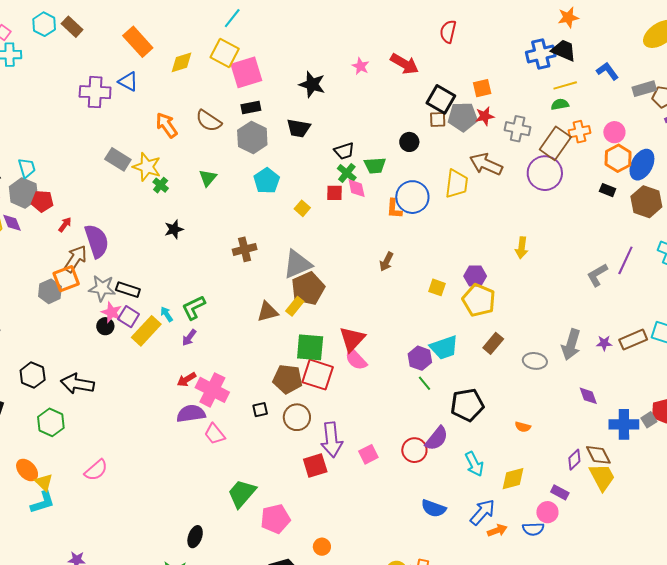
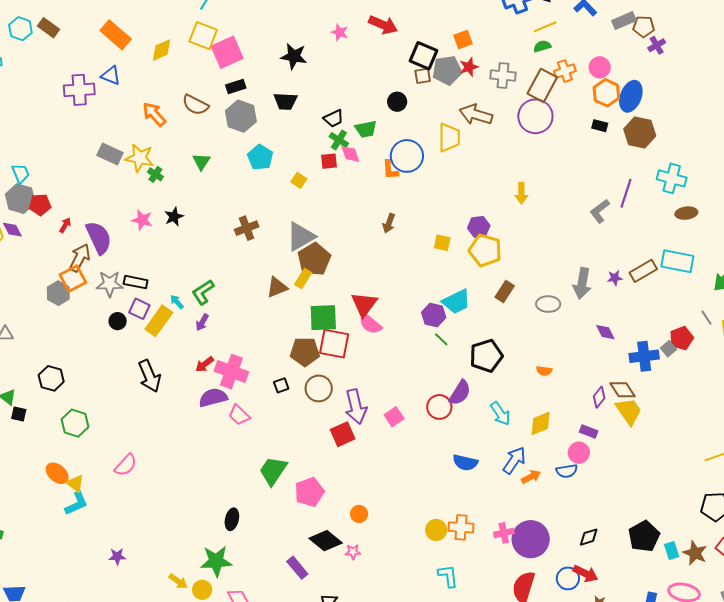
pink star: (112, 312) -> (142, 220), moved
black arrow: (77, 384) -> (149, 376), moved, turned -116

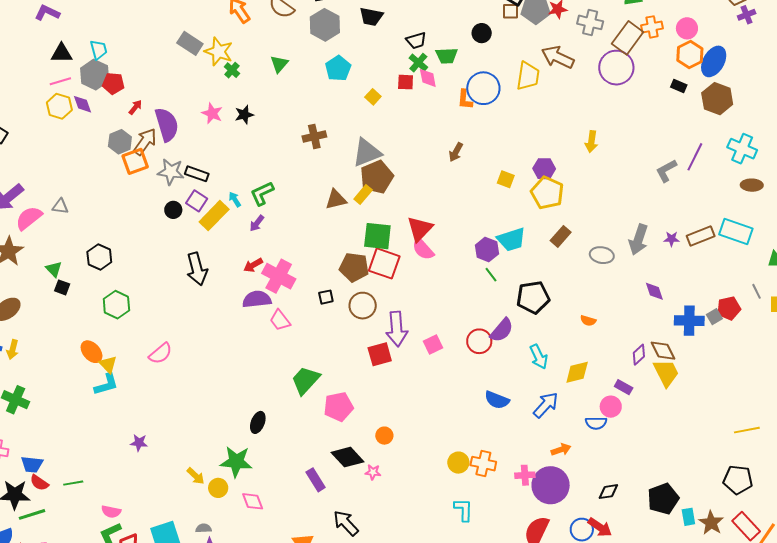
gray hexagon: (58, 293) -> (120, 142), moved
orange arrow: (531, 477) -> (561, 450), moved

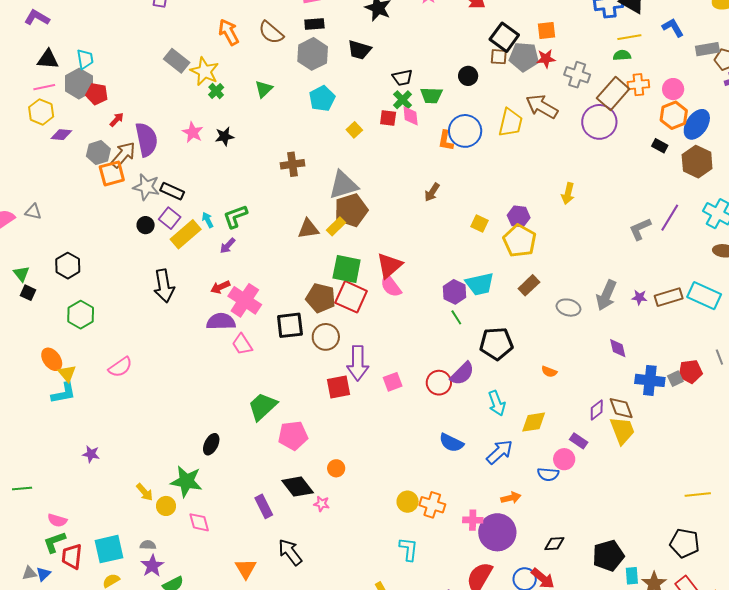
purple diamond: (82, 104) -> (61, 135), moved, turned -70
black square: (326, 297) -> (290, 325), size x1.8

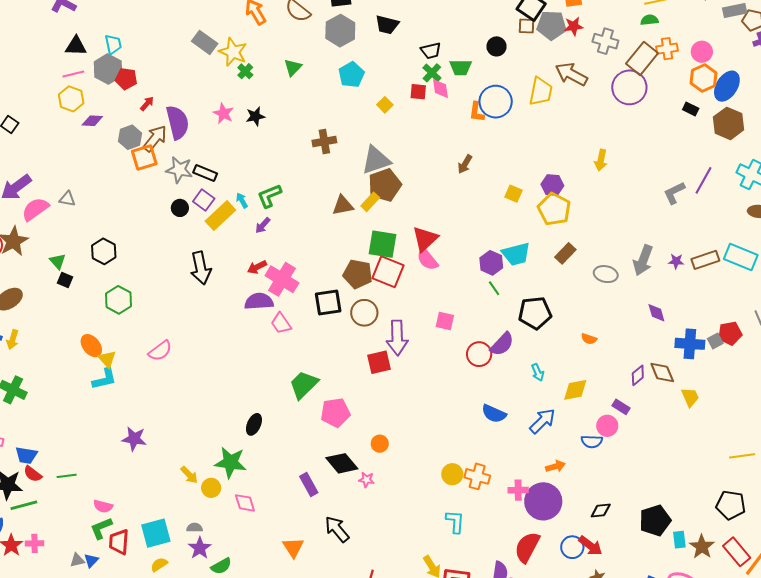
pink square: (393, 382) -> (445, 321), moved, turned 36
cyan arrow: (497, 403) -> (538, 372), size x0.7
yellow trapezoid: (622, 430) -> (690, 397), moved, size x0.7
purple star: (91, 454) -> (134, 439), size x1.4

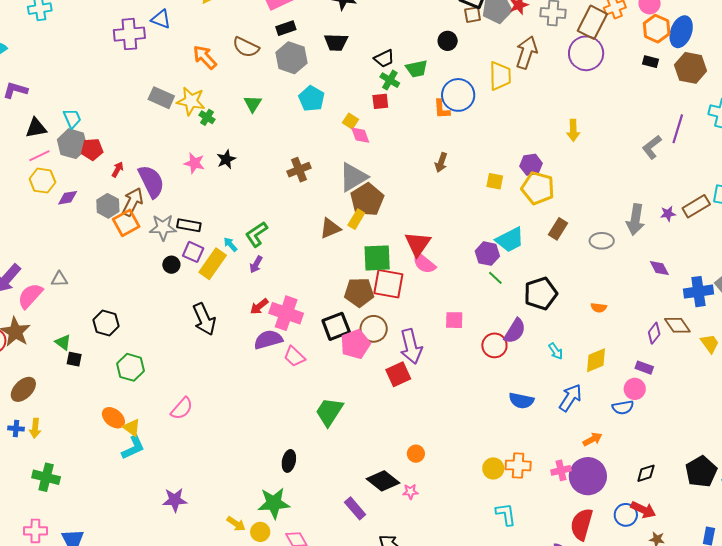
brown arrow: (571, 74) -> (527, 52), turned 92
pink diamond: (441, 89) -> (360, 135), moved
pink pentagon: (335, 413) -> (355, 344), moved

